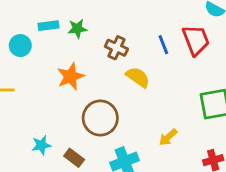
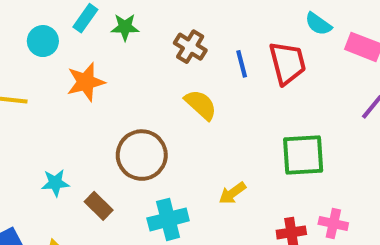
cyan rectangle: (48, 26) -> (85, 18), turned -54
brown cross: (116, 48) -> (190, 47), moved
orange star: (71, 76) -> (86, 82), moved

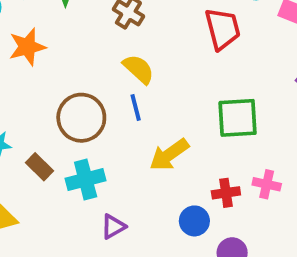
blue line: (242, 64) -> (136, 108), moved
yellow arrow: (232, 193) -> (169, 155), size x1.5
cyan cross: (168, 219) -> (86, 180), moved

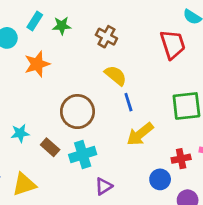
blue line: (136, 108) -> (128, 102), moved

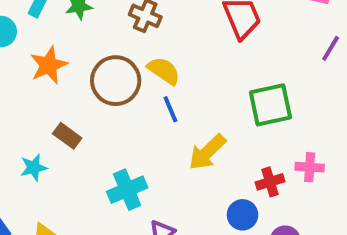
blue line: (128, 102) -> (170, 109), moved
brown circle: (77, 112) -> (116, 81), moved
brown rectangle: (50, 147) -> (67, 136), moved

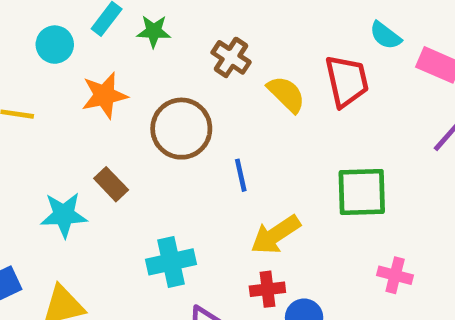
yellow semicircle: (164, 71) -> (286, 94), moved
cyan star: (34, 168) -> (64, 215), size x1.4
red cross: (270, 182) -> (267, 289), moved

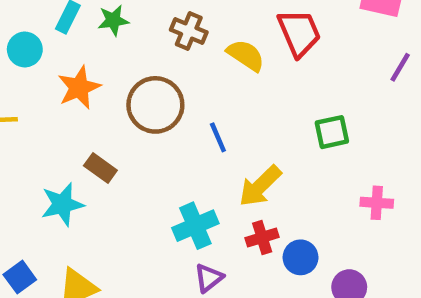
green square: (362, 192) -> (332, 132), size x0.7
cyan cross: (171, 262) -> (195, 226), moved

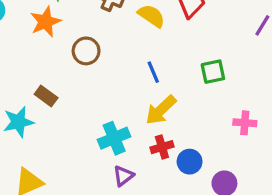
orange star: (79, 88) -> (45, 22), moved
brown circle: (155, 105) -> (86, 51), size x0.7
blue line: (218, 137) -> (153, 72), moved

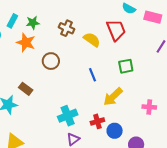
orange star: (45, 22) -> (26, 43), turned -30
green square: (213, 72) -> (126, 66), moved
yellow arrow: (161, 110) -> (113, 97), moved

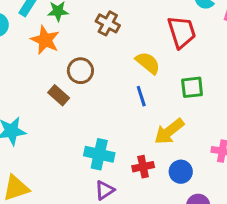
yellow semicircle: (92, 40) -> (148, 63), moved
brown rectangle: (26, 89) -> (59, 95), moved
cyan cross: (68, 116) -> (99, 154), turned 30
blue circle: (115, 131) -> (181, 172), moved

